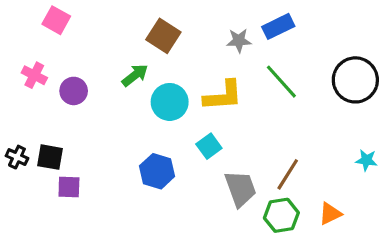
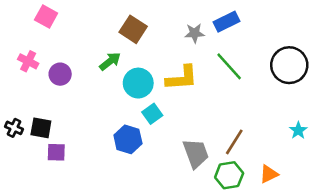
cyan square: (209, 146) -> (152, 114), moved
cyan star: (366, 160) -> (298, 130), turned 30

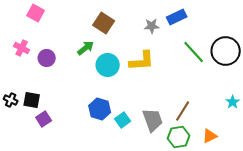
green line: (229, 66) -> (194, 52), moved
cyan square: (152, 114) -> (123, 120), moved
purple square: (56, 152) -> (44, 119), turned -35

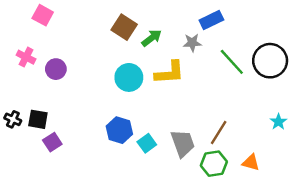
gray star: (152, 26) -> (192, 43), moved
green arrow: (86, 48) -> (152, 38), moved
orange triangle: (210, 136) -> (251, 162), turned 42

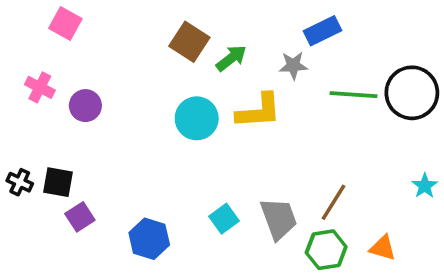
green line: (232, 62) -> (354, 95), turned -44
blue hexagon: (119, 130) -> (149, 239), moved

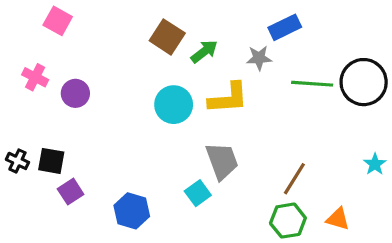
gray trapezoid: (279, 219) -> (222, 161), moved

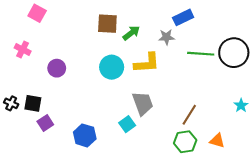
brown square: (167, 37) -> (107, 24), turned -30
purple circle: (75, 93) -> (57, 68), moved

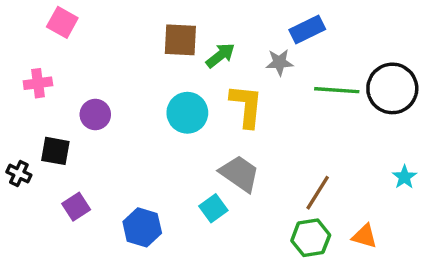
pink cross: (23, 50) -> (38, 83), turned -35
yellow L-shape: (147, 63) -> (246, 106), turned -80
black square: (33, 103) -> (55, 151), moved
gray trapezoid: (143, 103) -> (239, 174), turned -35

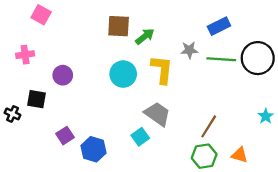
blue rectangle: (307, 29) -> (219, 26), moved
gray star: (279, 62) -> (189, 50), moved
purple square: (76, 207) -> (65, 136), moved

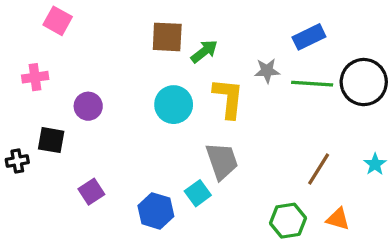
black cross: (13, 114) -> (17, 161), turned -35
gray trapezoid: (157, 114) -> (222, 161), turned 36
brown line: (209, 126) -> (319, 169), moved
blue hexagon: (94, 149) -> (156, 211), moved

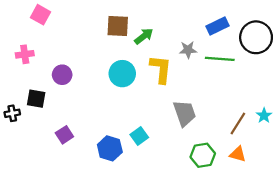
black circle: (364, 82) -> (256, 37), moved
gray trapezoid: (222, 161) -> (185, 113), moved
brown line: (319, 169) -> (238, 123), moved

